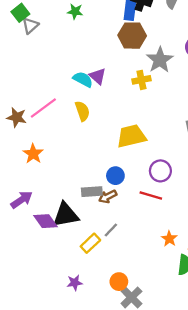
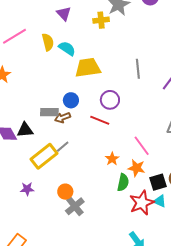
cyan semicircle: (83, 79) -> (67, 48), moved
black triangle: (66, 215) -> (25, 130), size x0.7
yellow rectangle: (90, 243) -> (44, 156), size x1.5

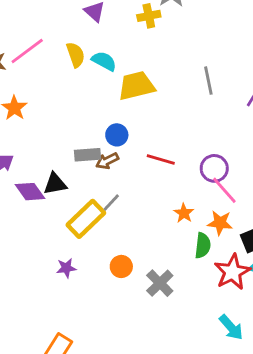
purple circle: (110, 100) -> (214, 168), moved
gray cross: (75, 206) -> (160, 283), moved

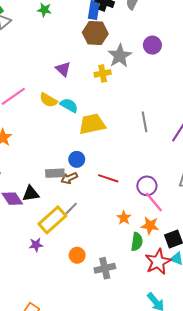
yellow semicircle: (76, 55) -> (48, 100), turned 138
purple star: (66, 268) -> (36, 245), moved
gray cross: (160, 283) -> (105, 268), turned 30

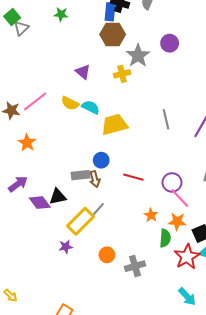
brown arrow: (69, 178) -> (95, 179), turned -77

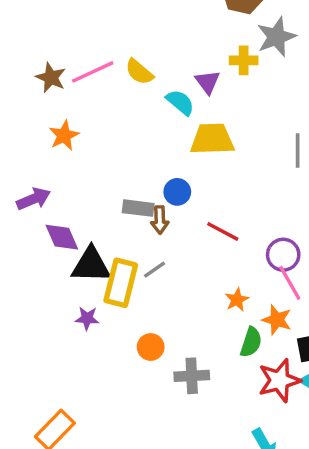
purple triangle: (83, 72) -> (208, 82), moved
yellow semicircle: (70, 103) -> (139, 72), moved
black triangle: (58, 197) -> (91, 265), moved, size x1.4
yellow rectangle: (81, 221) -> (121, 283), turned -44

